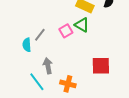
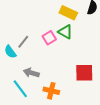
cyan semicircle: (27, 45) -> (10, 52), turned -32
gray arrow: (48, 66) -> (31, 73), turned -63

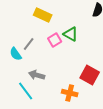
yellow rectangle: (68, 13) -> (43, 15), moved
red square: (84, 73) -> (90, 75), turned 30
orange cross: (51, 91) -> (70, 93), moved

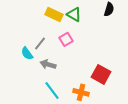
green triangle: (71, 34) -> (74, 14), moved
gray arrow: (37, 75) -> (48, 64), moved
cyan line: (26, 91) -> (52, 90), moved

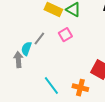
cyan semicircle: (27, 53) -> (26, 49), turned 56
gray arrow: (48, 64) -> (18, 60), moved, turned 70

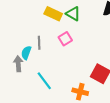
gray line: (39, 39) -> (39, 43), turned -40
cyan line: (51, 86) -> (44, 81), moved

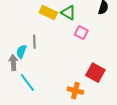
pink square: (65, 39) -> (81, 33), moved, turned -32
cyan line: (44, 81) -> (27, 83), moved

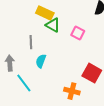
green triangle: (68, 13) -> (53, 25), moved
cyan semicircle: (21, 52) -> (41, 61), moved

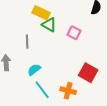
cyan semicircle: (41, 61) -> (34, 70), moved, turned 32
cyan line: (24, 83) -> (42, 90), moved

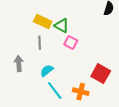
yellow rectangle: (41, 13) -> (43, 22), moved
pink square: (74, 33) -> (71, 43), moved

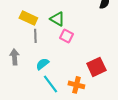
yellow rectangle: (43, 22) -> (28, 18), moved
red square: (101, 74) -> (96, 67), turned 36

